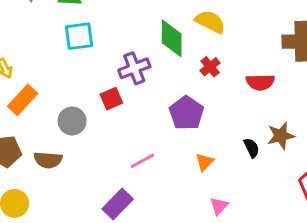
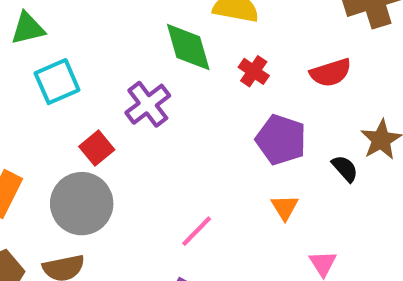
red square: (111, 99) -> (97, 148), moved
purple pentagon: (186, 113) -> (281, 140), moved
gray circle: (72, 121) -> (82, 204), size x1.5

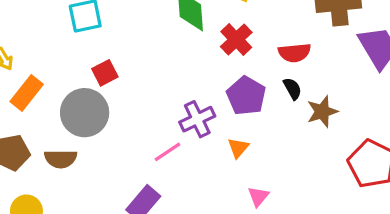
red cross: (254, 71) -> (236, 39), size x1.4
purple cross: (148, 104) -> (197, 119), moved
black semicircle: (345, 169) -> (292, 89), moved

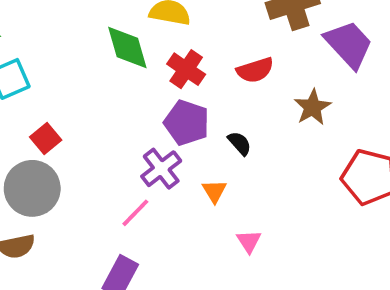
black semicircle: (292, 89) -> (240, 143), moved
purple pentagon: (246, 96) -> (187, 123), moved
brown star: (322, 112) -> (312, 107), moved

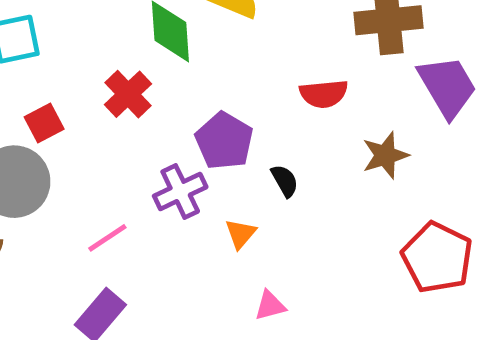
red cross: (186, 69) -> (128, 94), moved
pink line: (135, 213) -> (107, 238), moved
pink triangle: (249, 241) -> (270, 306), turned 36

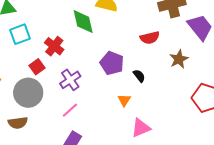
red cross: (128, 94) -> (54, 46), moved
purple cross: (180, 191) -> (70, 80), moved
pink triangle: (270, 306) -> (141, 128), size x1.5

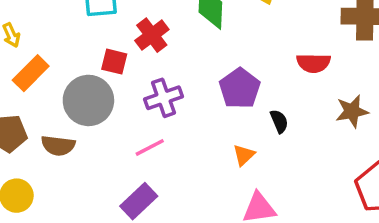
red square: (37, 67) -> (114, 62), turned 35

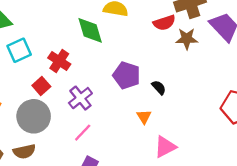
red square: (114, 62) -> (41, 86), turned -36
red semicircle: (313, 63) -> (164, 23), moved
brown star: (352, 111) -> (187, 39), moved, turned 30

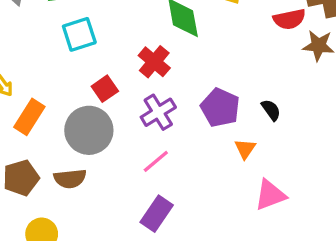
red cross: (59, 61) -> (154, 62), moved
purple pentagon: (127, 75) -> (220, 108), moved

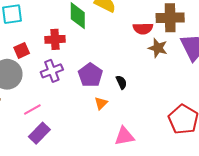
red cross: (154, 62) -> (55, 39), turned 36
pink line: (156, 161) -> (32, 109), moved
pink triangle: (270, 195) -> (124, 136), moved

